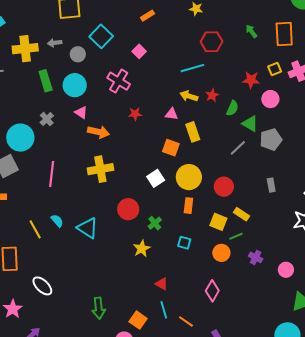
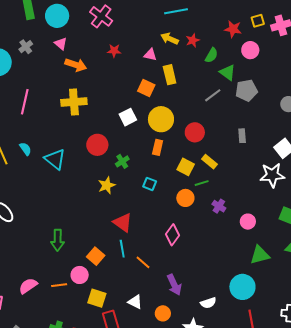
red triangle: (162, 284) -> (123, 223), size x1.5

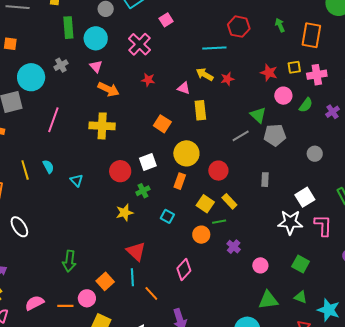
green semicircle: (212, 55) -> (306, 105), moved
orange square: (146, 88) -> (162, 124), moved
white square: (128, 117) -> (148, 162), moved
cyan triangle: (55, 159) -> (76, 180), size x0.6

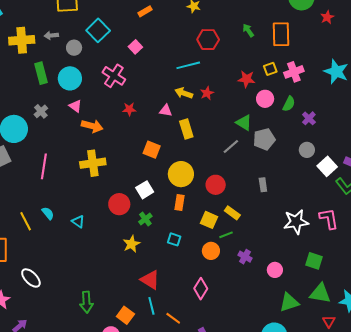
purple cross: (332, 112) -> (309, 118), moved
white square: (305, 197) -> (327, 166), moved
green triangle: (300, 297) -> (320, 293), size x1.6

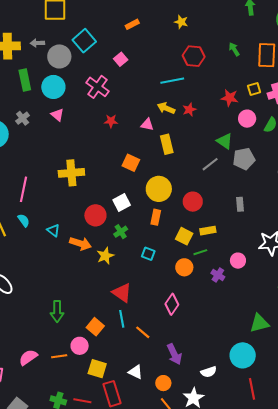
gray circle: (74, 48) -> (59, 56), size x1.5
orange arrow: (92, 126) -> (80, 243), moved
pink line: (44, 166) -> (23, 189), moved
yellow rectangle: (232, 213) -> (208, 231), turned -49
pink circle: (275, 270) -> (238, 261), moved

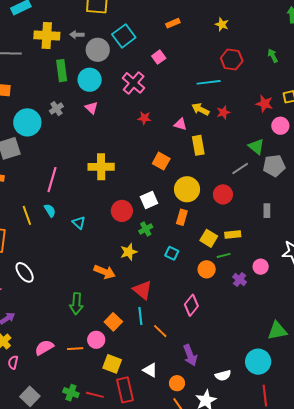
red circle: (193, 202) -> (223, 194), moved
orange arrow: (80, 243) -> (105, 272), moved

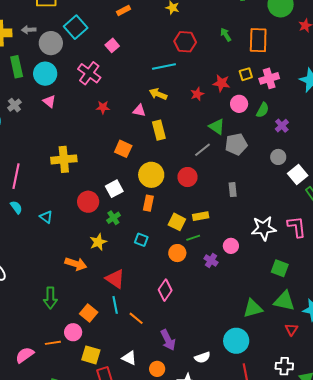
red star: (223, 112) -> (197, 94), moved
pink semicircle: (44, 347) -> (25, 355), moved

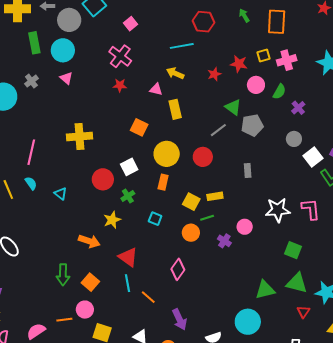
pink cross: (89, 73) -> (120, 56), moved
orange square: (89, 313) -> (90, 282), moved

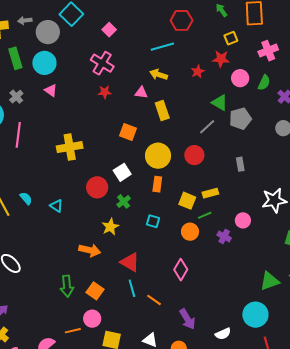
yellow square: (263, 55) -> (231, 38), moved
pink line: (31, 152) -> (18, 135), moved

